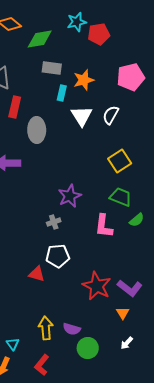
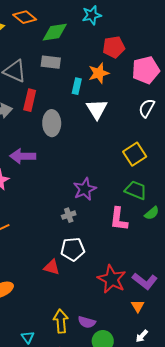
red pentagon: (99, 34) -> (114, 47), moved
gray rectangle: (52, 68) -> (51, 62), moved
white semicircle: (111, 115) -> (147, 108), moved

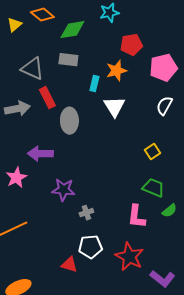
red rectangle: (30, 100) -> (47, 98), turned -40
yellow square: (135, 154) -> (152, 152), size x0.7
purple star: (85, 189) -> (63, 190), moved, turned 30
red star: (112, 279) -> (129, 257), moved

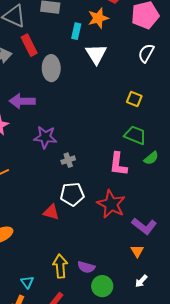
yellow square: (152, 152) -> (134, 99), turned -35

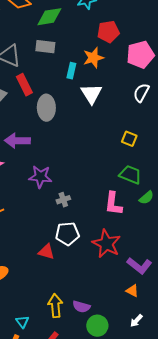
orange triangle: (137, 251) -> (132, 291), turned -32

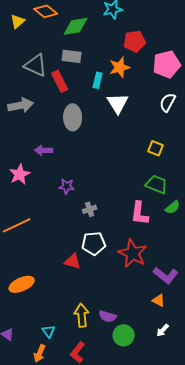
red rectangle: (24, 85) -> (60, 81), moved
purple arrow: (17, 141) -> (44, 150), size x0.7
purple star: (40, 177) -> (67, 186), size x0.7

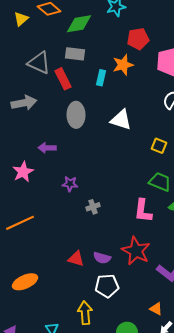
white triangle: (118, 103) -> (121, 120), moved, turned -40
white pentagon: (94, 243) -> (107, 286), moved
orange triangle: (159, 300) -> (156, 309), moved
purple semicircle: (108, 316) -> (102, 258), moved

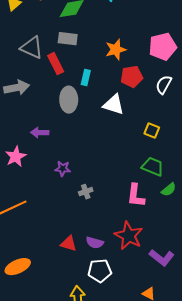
red pentagon: (138, 39) -> (132, 77), moved
cyan rectangle: (101, 78) -> (86, 78), moved

